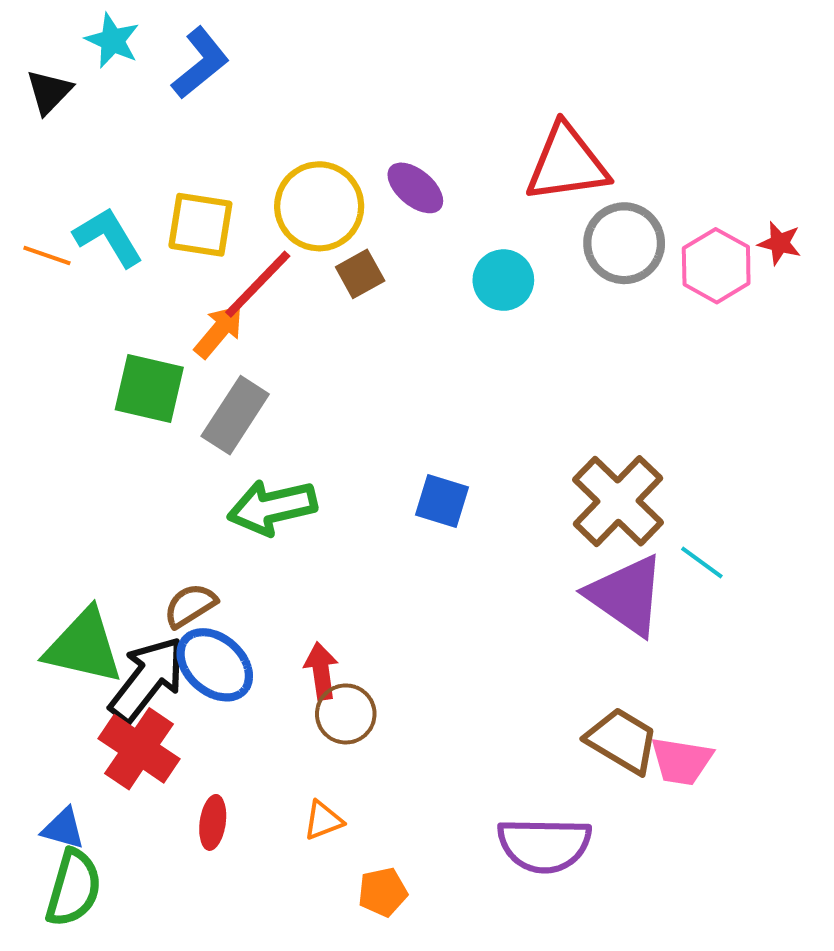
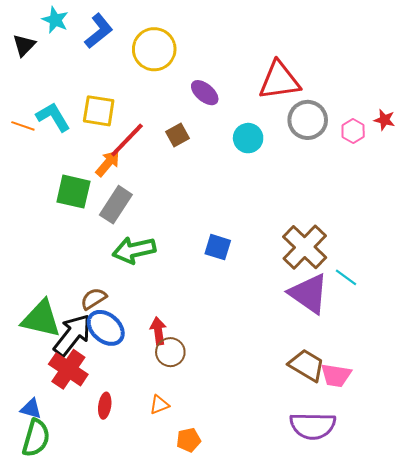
yellow circle: (319, 206) -> (154, 49), moved
pink hexagon: (716, 266) -> (353, 131), size x0.7
purple semicircle: (544, 845) -> (313, 426), moved

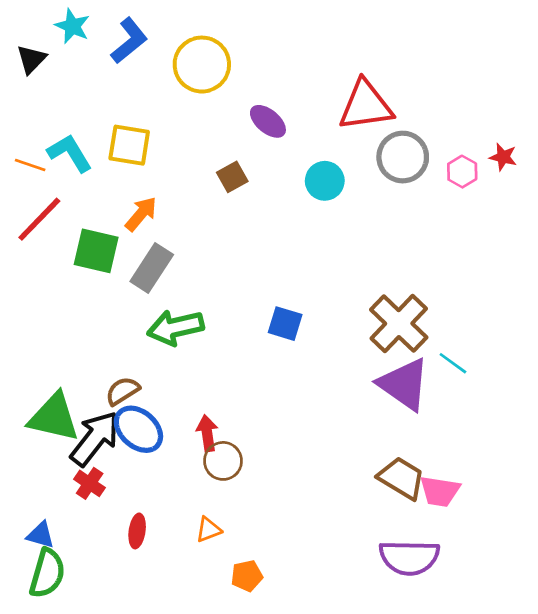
red line: (127, 140) -> (39, 219), moved
red cross: (68, 369) -> (90, 483), size x0.6

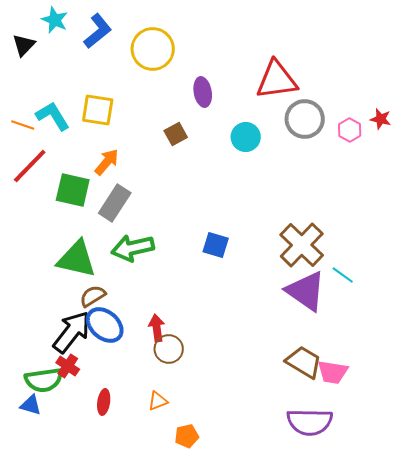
purple ellipse: (268, 121) -> (203, 92), turned 40
green triangle: (54, 417) -> (77, 259), moved
green semicircle: (47, 573) -> (44, 380), moved, turned 66

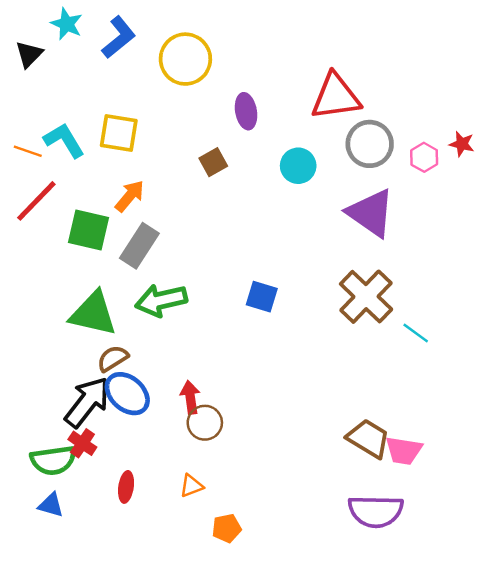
purple triangle: (306, 291) -> (371, 213), moved
blue triangle: (31, 405) -> (51, 505), moved

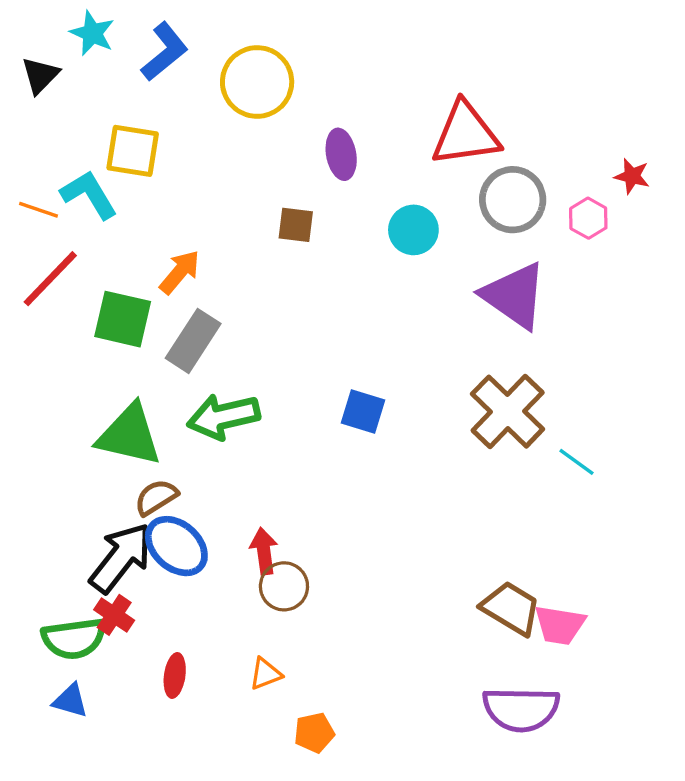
yellow square: (119, 133) -> (133, 151), moved
red star: (462, 144) -> (632, 176), moved
brown square: (213, 162) -> (296, 225), turned 36

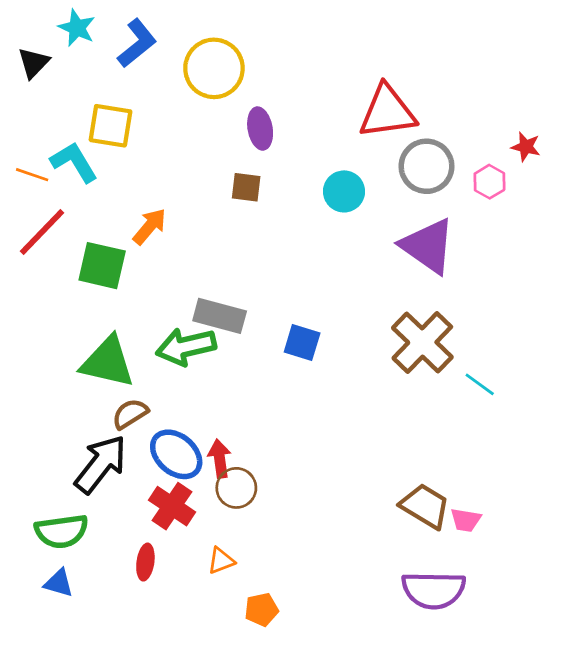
purple ellipse: (341, 154) -> (260, 129), moved
gray rectangle: (193, 341) -> (220, 316), moved, turned 72
blue ellipse: (176, 546) -> (176, 454), moved
red cross: (114, 615) -> (172, 506), moved, size x1.4
pink trapezoid: (560, 625) -> (466, 520), size x0.7

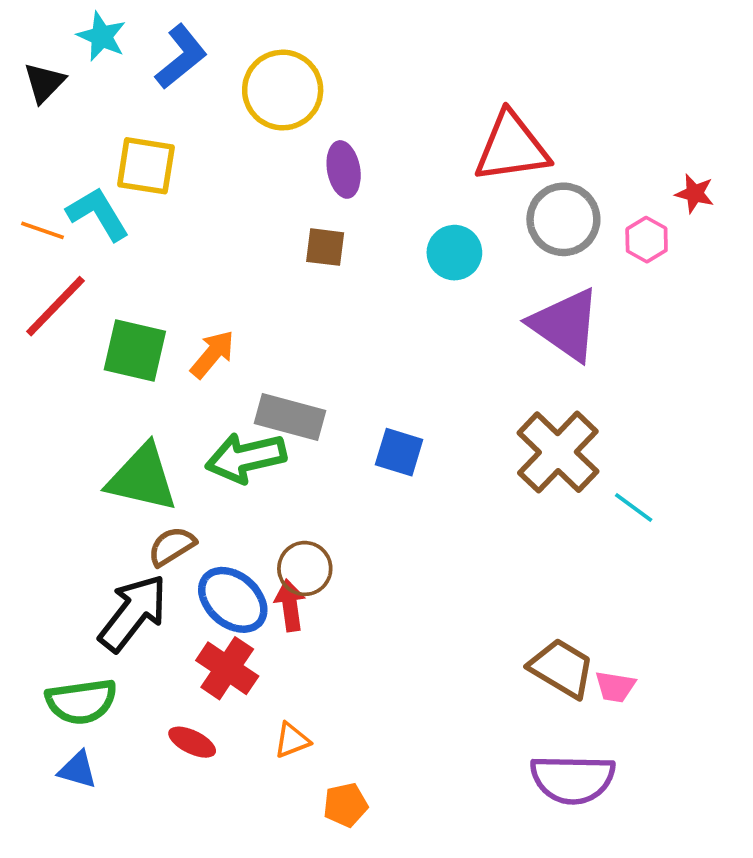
orange arrow: (150, 226) -> (212, 354), moved
brown circle: (236, 488) -> (305, 568), moved
red ellipse: (145, 562) -> (192, 742), turned -72

